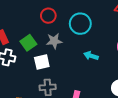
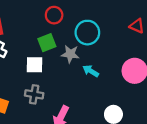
gray star: (54, 41) -> (70, 54), moved
green square: (28, 43) -> (47, 43), moved

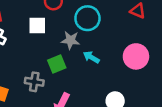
green square: (47, 43) -> (57, 64), moved
white square: (34, 65) -> (37, 26), moved

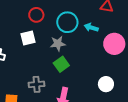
cyan arrow: (91, 57) -> (91, 27), moved
green square: (57, 64) -> (61, 64), moved

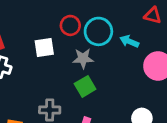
red circle: (36, 15) -> (70, 25), moved

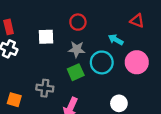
red circle: (70, 25) -> (78, 22), moved
cyan circle: (98, 31) -> (102, 62), moved

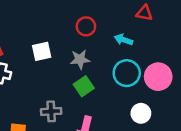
red circle: (78, 22) -> (86, 26), moved
cyan circle: (102, 62) -> (127, 73), moved
pink circle: (137, 62) -> (158, 77), moved

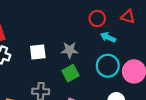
red circle: (86, 26) -> (97, 19), moved
white square: (42, 51) -> (38, 52), moved

